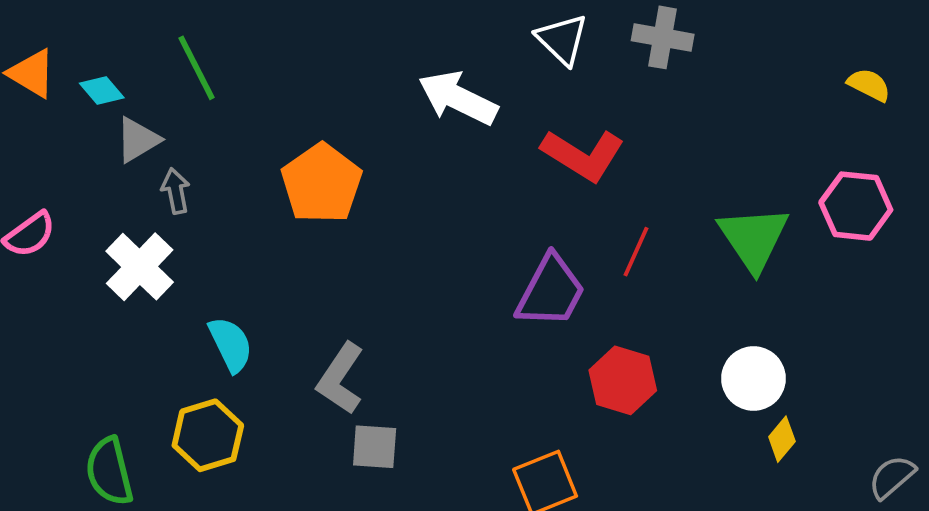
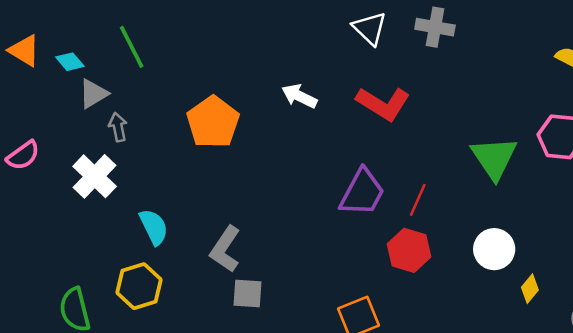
white arrow: (458, 98) -> (299, 96), moved, size x0.7
red line: (636, 252) -> (418, 200), moved
yellow diamond: (782, 439) -> (530, 289), moved

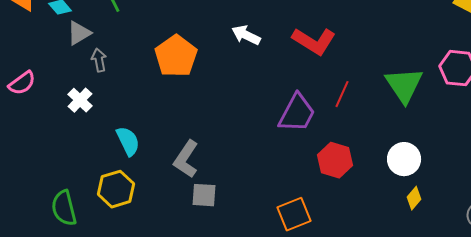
white cross: (95, 176) -> (80, 100), size x0.7
red line: (418, 200) -> (342, 94), moved
yellow diamond: (530, 289) -> (414, 198), moved

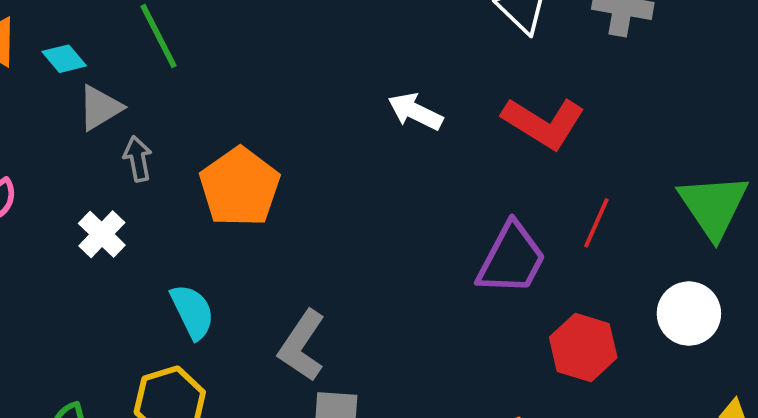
orange pentagon: (176, 56) -> (240, 187), moved
white circle: (404, 159) -> (689, 314), moved

